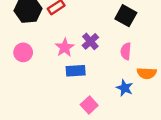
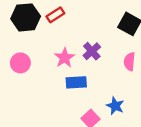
blue star: (125, 88) -> (115, 106), moved

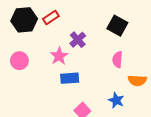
purple cross: (92, 51) -> (78, 40), moved
blue star: (115, 106) -> (116, 100), moved

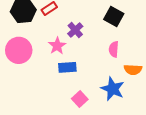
pink circle: (19, 61) -> (19, 50), size x1.5
blue star: (116, 100) -> (113, 89), size x1.5

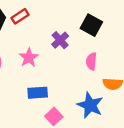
purple cross: (75, 30) -> (60, 40), moved
blue rectangle: (67, 67) -> (38, 93), moved

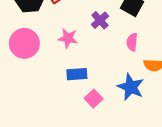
pink star: (29, 58) -> (68, 38), turned -30

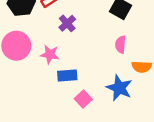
purple cross: (100, 20) -> (67, 23), moved
pink star: (68, 38) -> (50, 54), moved

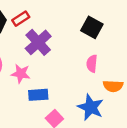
purple cross: (67, 23) -> (38, 42), size x1.5

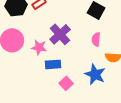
purple cross: (38, 42) -> (60, 34), moved

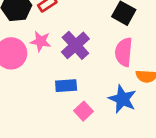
pink semicircle: (96, 39) -> (124, 52), size x1.5
pink star: (39, 47) -> (41, 41), moved

